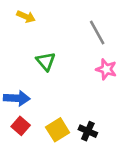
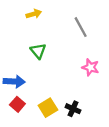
yellow arrow: (26, 17) -> (34, 14), moved, turned -40
pink star: (106, 69) -> (90, 67), moved

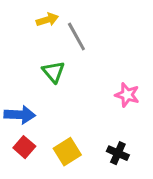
gray line: (81, 27) -> (76, 37), moved
black cross: (73, 109) -> (118, 153), moved

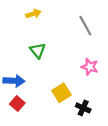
gray line: (76, 37) -> (85, 26), moved
yellow square: (67, 152) -> (62, 93), moved

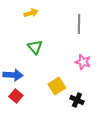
gray line: (85, 26) -> (79, 24), turned 30

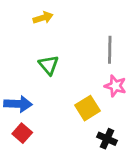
gray line: (79, 24) -> (110, 50), moved
yellow square: (57, 86) -> (88, 108), moved

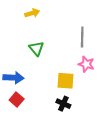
yellow square: (88, 108) -> (66, 81), turned 36
black cross: (107, 139) -> (63, 104), moved

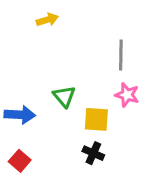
green triangle: (36, 49) -> (64, 96), moved
red square: (17, 100) -> (20, 161), moved

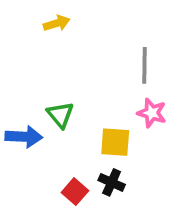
green triangle: (64, 96) -> (60, 115), moved
red square: (20, 161) -> (75, 192), moved

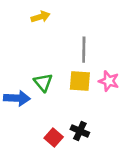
gray line: (145, 65) -> (84, 50), moved
yellow square: (115, 142) -> (80, 81), moved

